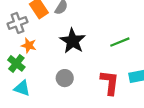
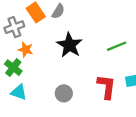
gray circle: (65, 78) -> (64, 93), moved

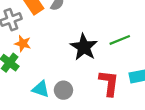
black star: (69, 45) -> (84, 47), moved
cyan triangle: (19, 92) -> (41, 89), moved

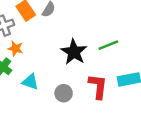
cyan triangle: (41, 89) -> (30, 82), moved
gray circle: (63, 90) -> (64, 93), moved

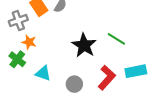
green line: (108, 45) -> (116, 39), turned 54
red L-shape: (98, 86) -> (107, 78), turned 35

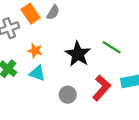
orange star: (29, 42) -> (35, 51), moved
cyan triangle: (43, 73) -> (37, 73), moved

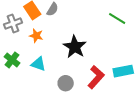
green line: (112, 47) -> (117, 18), moved
orange star: (35, 51) -> (36, 36), moved

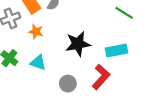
black star: (75, 47) -> (78, 44), turned 30
cyan rectangle: (123, 71) -> (116, 50), moved

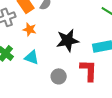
red L-shape: (101, 77) -> (89, 70), turned -40

